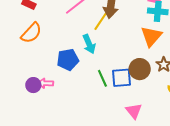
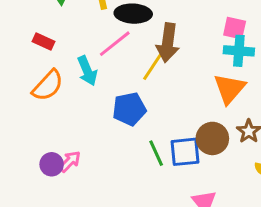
cyan arrow: (89, 44) -> (87, 71), moved
blue pentagon: (68, 60) -> (129, 109), moved
pink arrow: (45, 83) -> (70, 161), turned 133

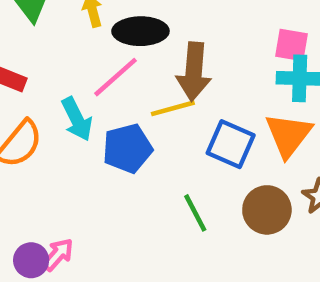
yellow line: (152, 67) -> (173, 108), turned 44
blue pentagon: (129, 109) -> (127, 148), moved
blue square: (185, 152) -> (231, 144), moved, turned 32
green line: (156, 153) -> (195, 213), moved

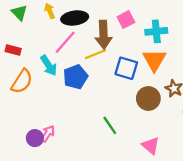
pink square: (291, 45) -> (126, 20), moved, turned -30
green line: (195, 213) -> (110, 125), moved

